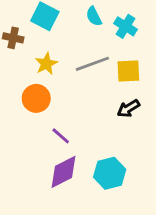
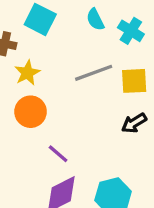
yellow star: (46, 64) -> (27, 73), moved

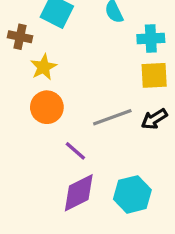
cyan cross: (131, 31) -> (151, 38), moved, turned -35
gray line: (94, 73) -> (112, 117), moved

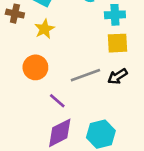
yellow star: (44, 67) -> (44, 29), moved

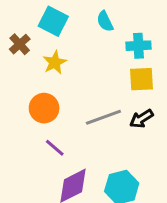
brown cross: (15, 14) -> (20, 44), turned 36
purple line: (57, 101) -> (55, 148), moved

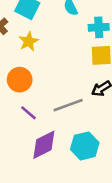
gray line: (103, 117) -> (68, 105), moved

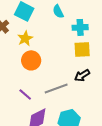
orange circle: (20, 80) -> (31, 60), moved

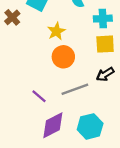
yellow star: (25, 38) -> (56, 31), moved
orange circle: (31, 60) -> (63, 57), moved

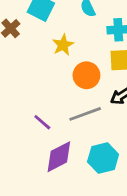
orange circle: (63, 57) -> (86, 75), moved

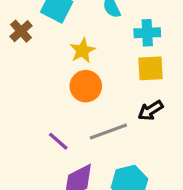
orange circle: (86, 75) -> (86, 86), moved

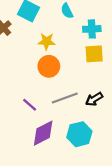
yellow star: (83, 51) -> (47, 41), turned 30
black arrow: (150, 110) -> (94, 99), moved

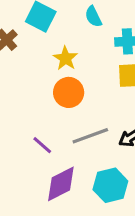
yellow star: (47, 41) -> (66, 58), turned 30

